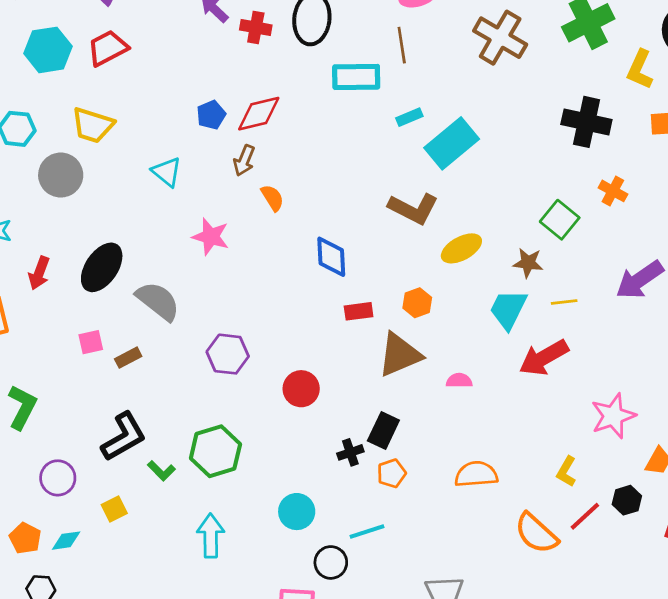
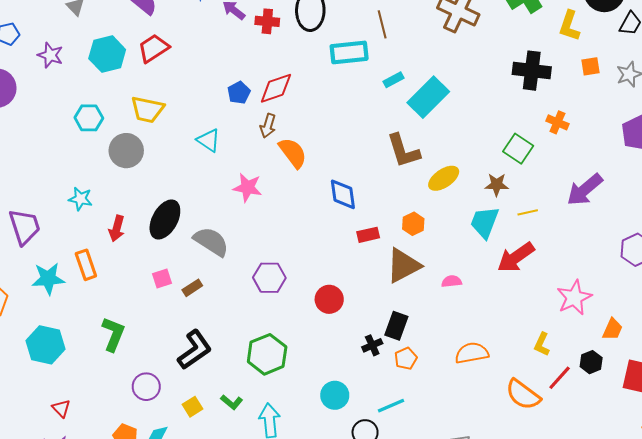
orange semicircle: (272, 198) -> (293, 153), size x1.5
brown L-shape: (413, 209) -> (403, 151), turned 51
green L-shape: (161, 471) -> (232, 402), moved

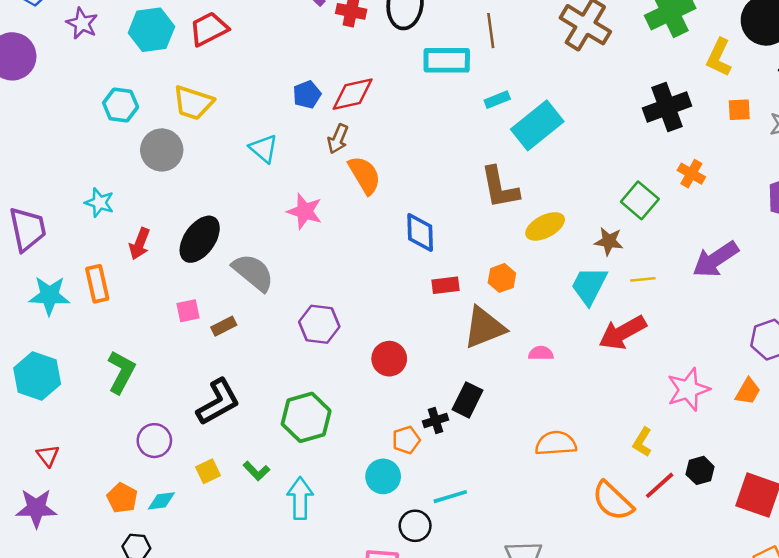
black cross: (532, 71) -> (667, 107), turned -33
orange trapezoid: (613, 329) -> (748, 391), moved
orange pentagon: (406, 359) -> (406, 440), moved

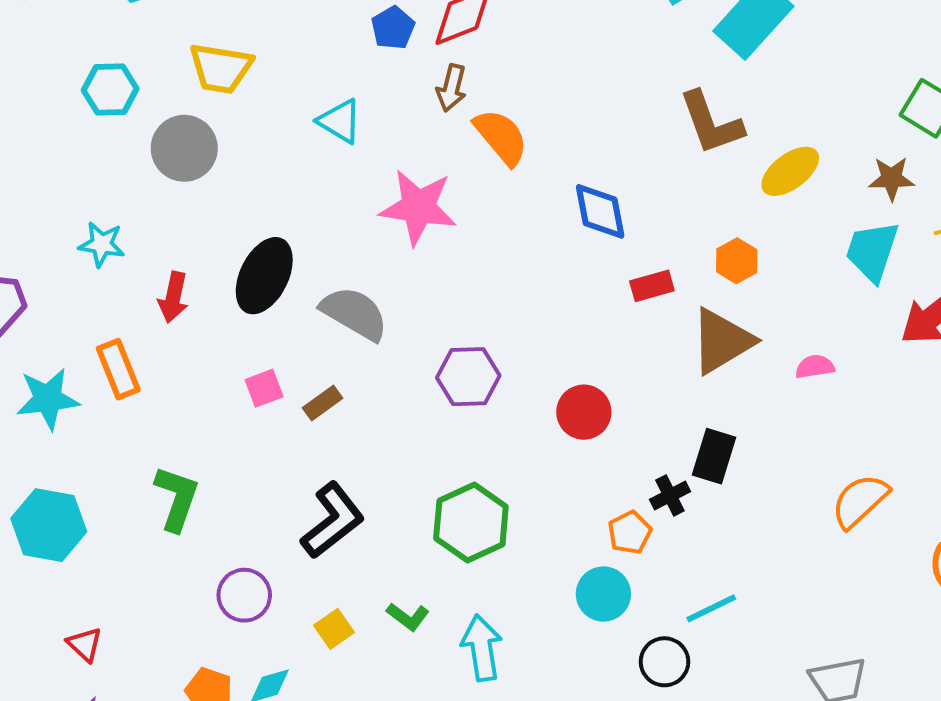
pink star: (305, 211) -> (418, 207), size x1.4
orange semicircle: (556, 443) -> (860, 501), turned -30

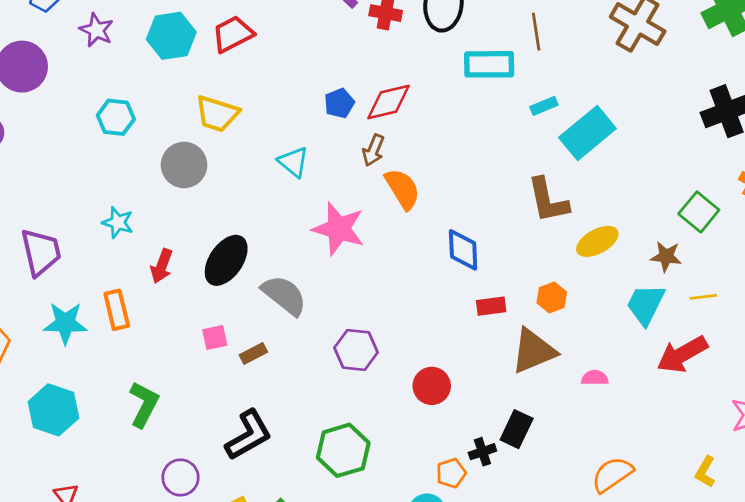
cyan hexagon: (110, 90) -> (116, 117), moved

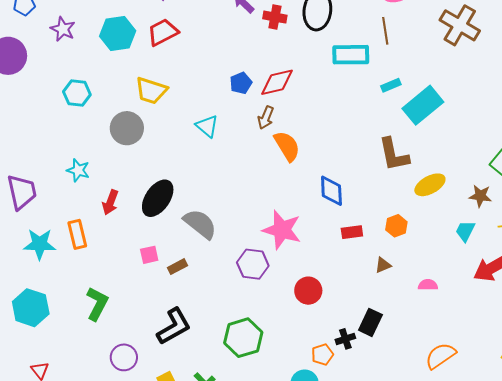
pink star: (339, 229) -> (282, 230), moved
cyan trapezoid: (646, 304) -> (465, 231), size x0.7
brown triangle: (533, 351) -> (383, 265), size x0.5

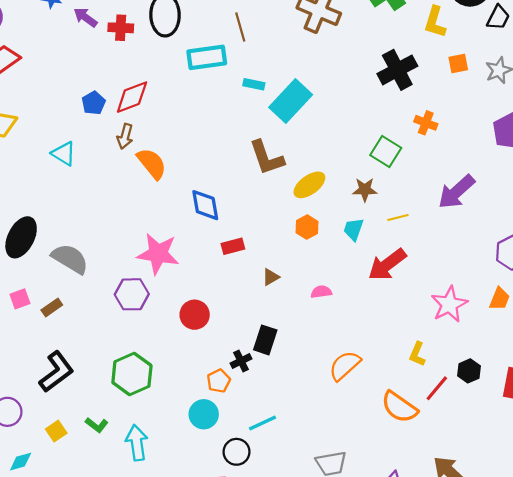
cyan rectangle: (391, 85) -> (254, 84), turned 42
orange hexagon: (396, 226) -> (307, 227), moved

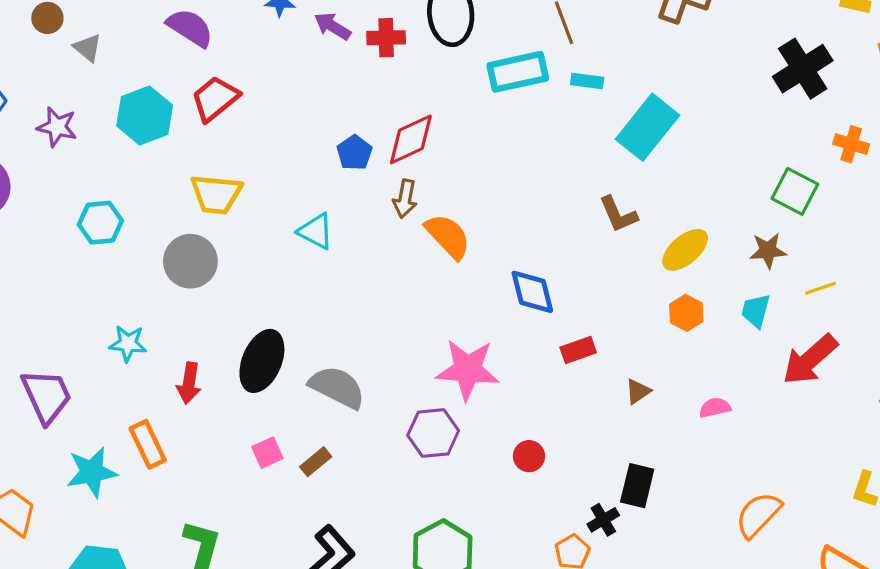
cyan rectangle: (254, 84) -> (587, 81), moved
brown L-shape: (267, 158) -> (618, 214), size x0.7
red circle: (195, 315) -> (529, 456), size x0.7

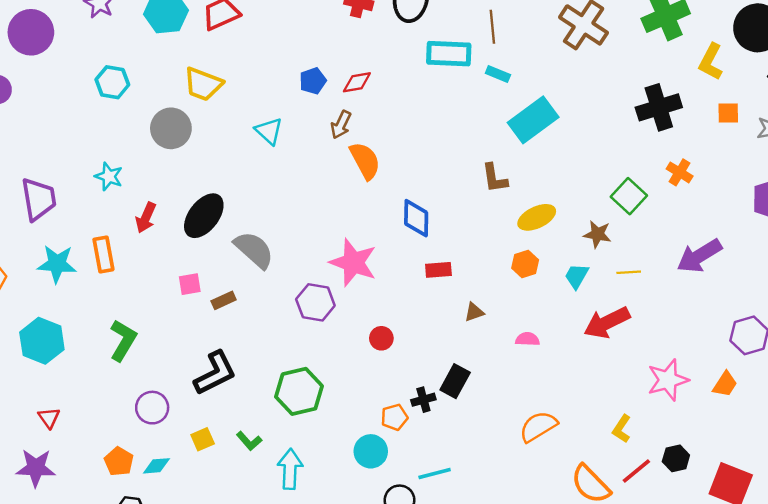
red diamond: (411, 139) -> (357, 82), size x0.7

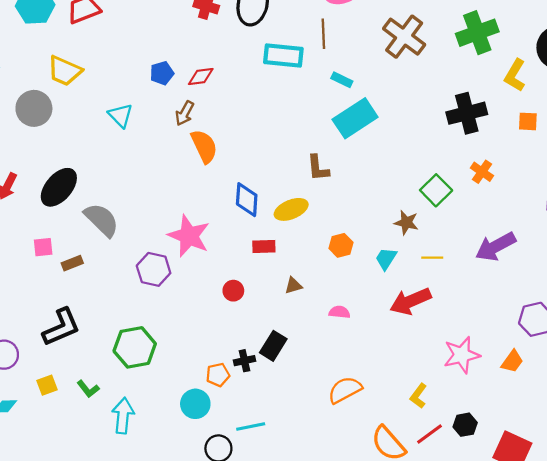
cyan rectangle: (498, 74) -> (342, 80), moved
yellow ellipse: (537, 217) -> (291, 209), moved
red circle: (381, 338) -> (233, 291), moved

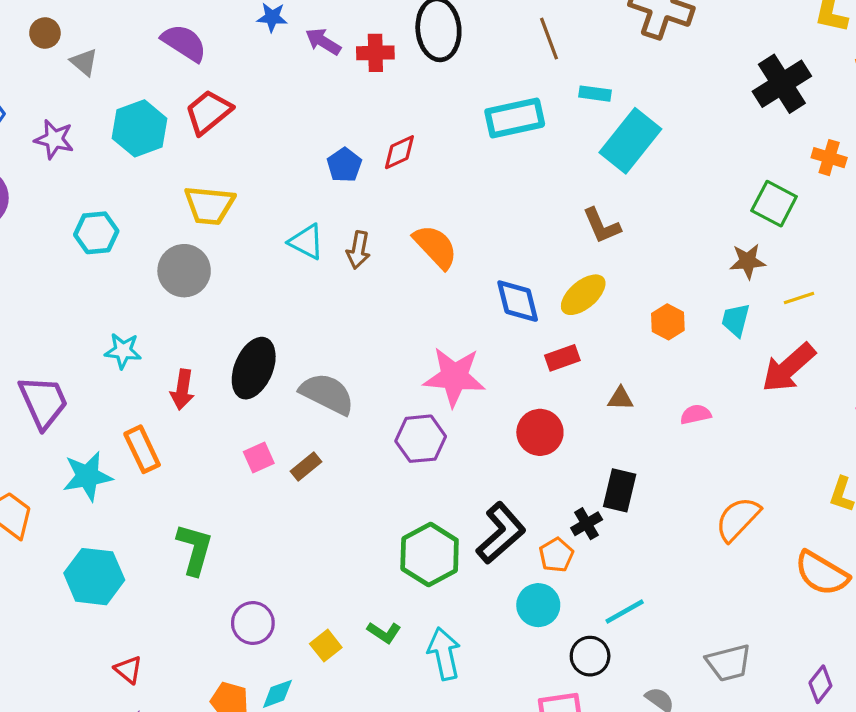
cyan rectangle: (283, 55) -> (515, 118), moved
brown arrow: (185, 113) -> (358, 250), moved
brown triangle: (293, 286) -> (620, 398), turned 36
red circle: (233, 291) -> (540, 432), size x1.5
black L-shape: (61, 327) -> (501, 533), moved

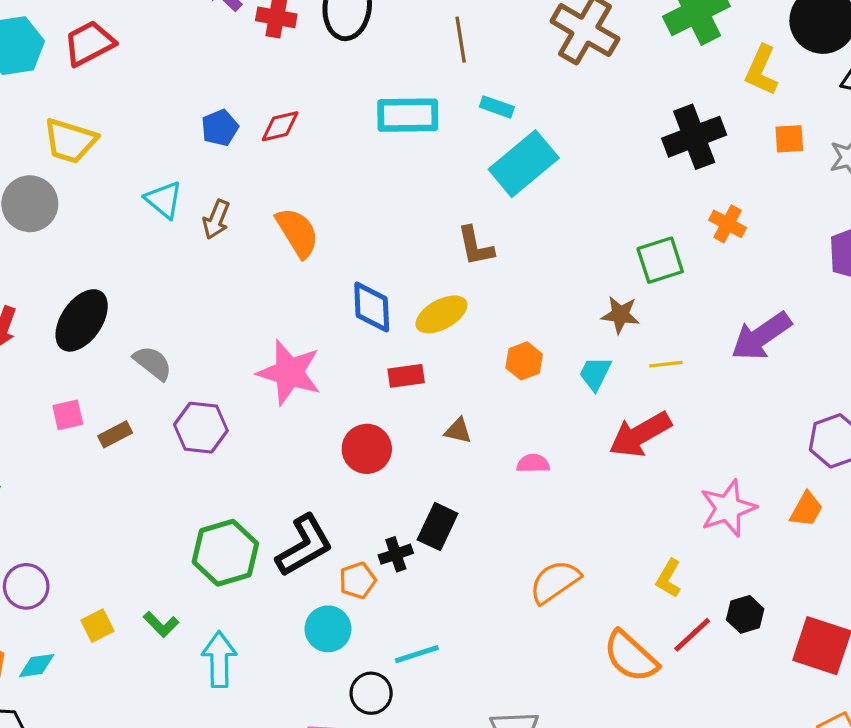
green square: (774, 204) -> (660, 260), turned 33
gray semicircle: (327, 394) -> (153, 363), size x0.7
purple hexagon: (421, 439) -> (201, 428), moved

